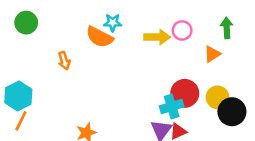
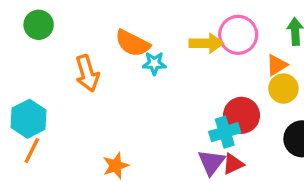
cyan star: (113, 23) -> (154, 63), moved
pink circle: (182, 30) -> (238, 35), size x1.5
orange arrow: (64, 61) -> (87, 73), size x1.5
yellow circle: (217, 97) -> (283, 89), moved

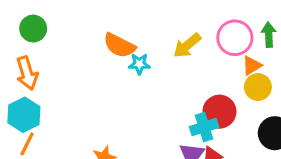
pink circle: (238, 35) -> (235, 38), moved
yellow arrow: (206, 43) -> (187, 45), turned 140
orange arrow: (87, 73) -> (27, 73), moved

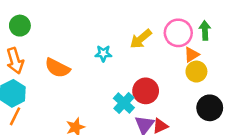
orange semicircle: (119, 45) -> (57, 68), moved
red circle: (219, 112) -> (146, 91), moved
cyan cross: (204, 127) -> (124, 103), moved, turned -30

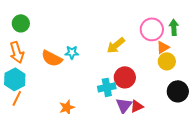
yellow arrow: (141, 39) -> (116, 45), moved
cyan star: (103, 53) -> (72, 52), moved
cyan cross: (124, 103) -> (107, 87), turned 36

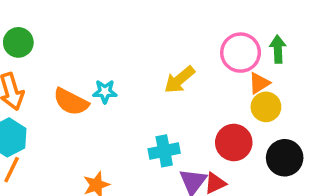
red circle: (125, 77) -> (234, 142), moved

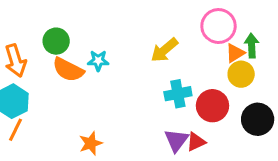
green circle: (18, 42) -> (56, 41), moved
green arrow: (278, 49) -> (252, 46), moved
cyan cross: (164, 151) -> (178, 94), moved

